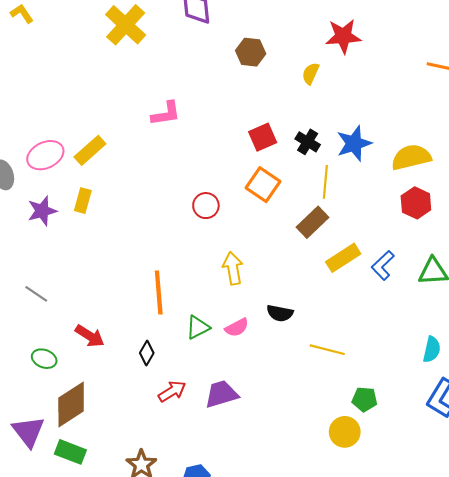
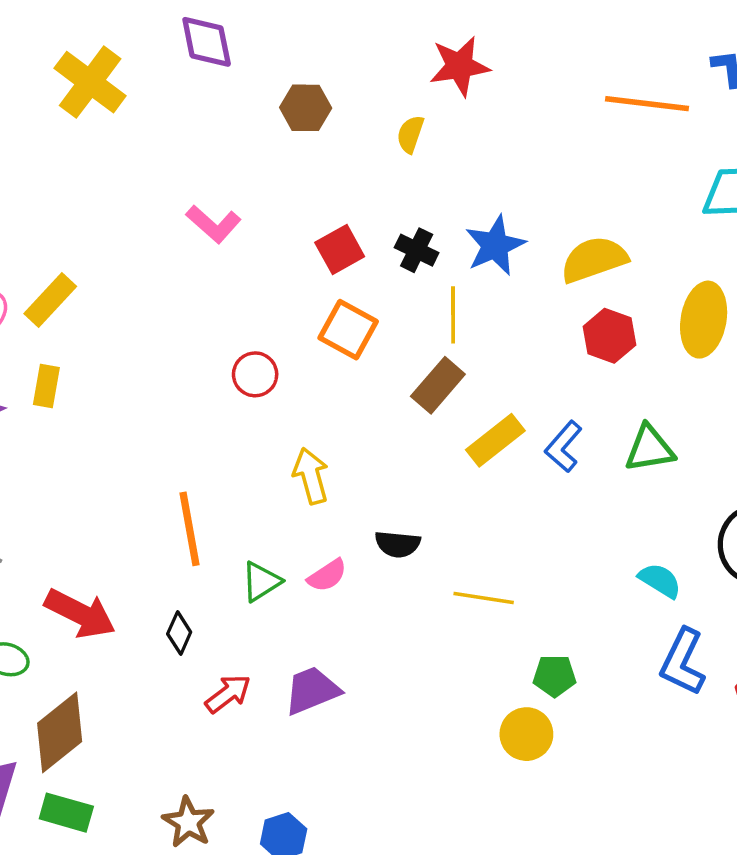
pink L-shape: (166, 114) -> (214, 224), moved, turned 56
red arrow: (90, 336) -> (80, 614), size x1.4
cyan semicircle: (432, 349) -> (660, 581), turned -65

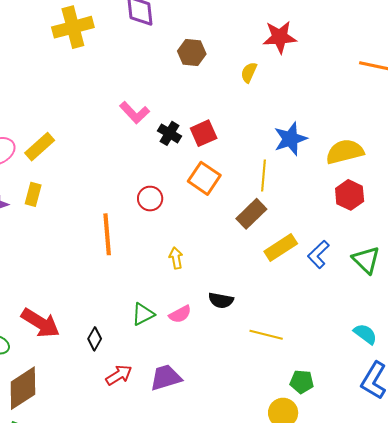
yellow cross: (90, 82) -> (73, 27), turned 33
black cross: (417, 250) -> (170, 133), moved
green triangle: (650, 449) -> (366, 260), turned 48
yellow arrow: (311, 476) -> (176, 258), size x0.7
orange line: (190, 529) -> (107, 234), moved

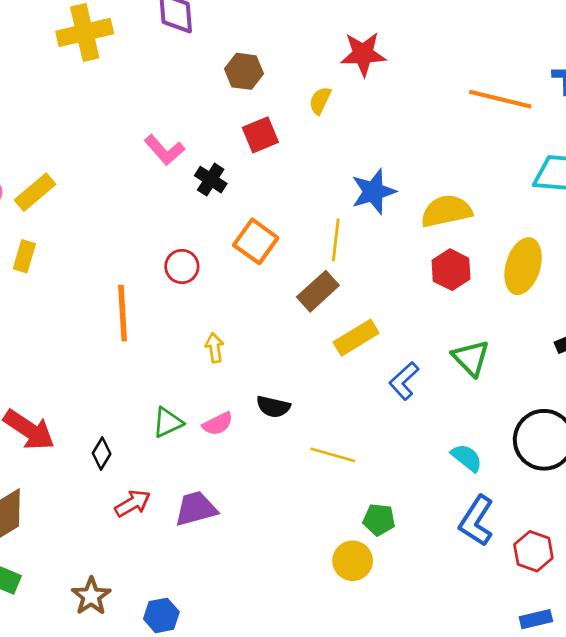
red square: (204, 133) -> (260, 135), moved
blue L-shape: (318, 254) -> (404, 381), moved

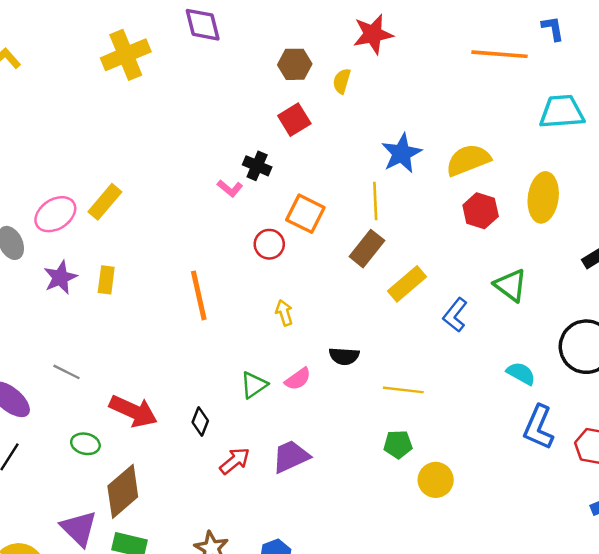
brown hexagon: (244, 71) -> (295, 64), moved
pink L-shape: (164, 150) -> (230, 188), moved, size x0.7
yellow rectangle: (24, 256) -> (106, 280), moved
red circle: (182, 267) -> (269, 244), moved
green pentagon: (379, 520) -> (398, 444), moved

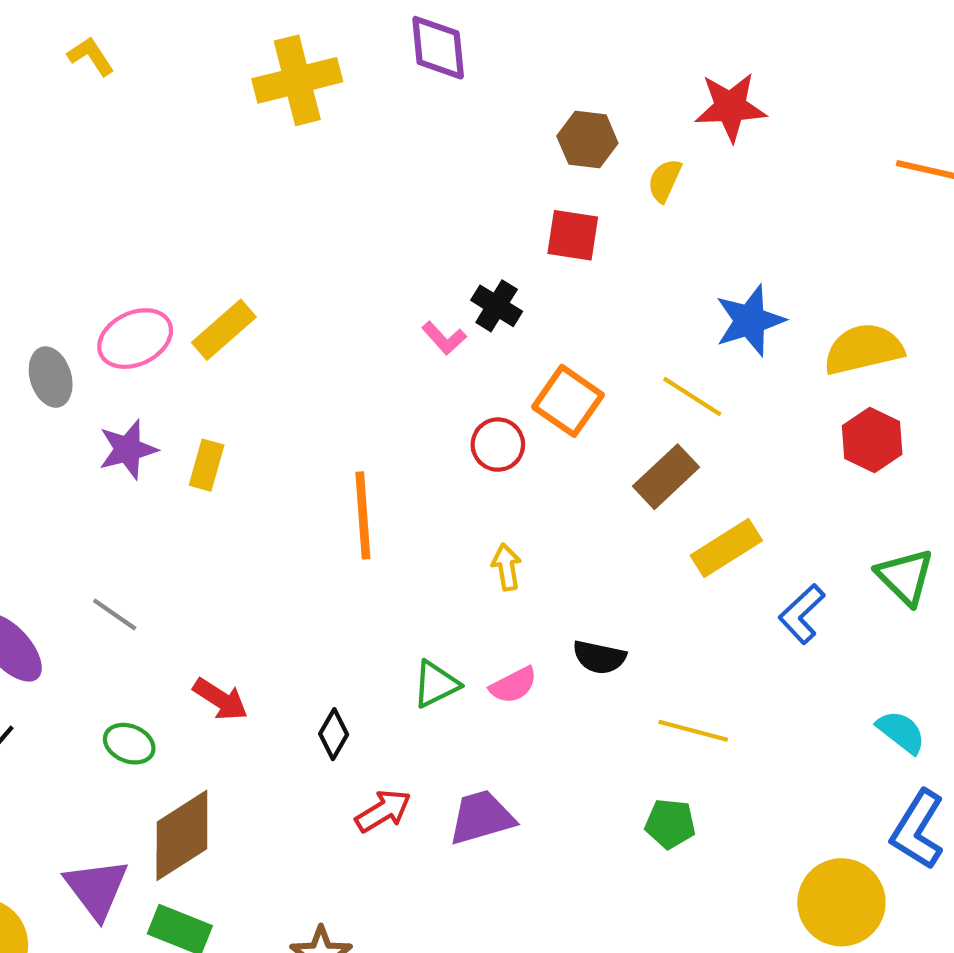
red square: (294, 120) -> (573, 235), turned 32
yellow line: (375, 201) -> (692, 397), turned -63
red arrow: (133, 411) -> (220, 699), size x0.7
yellow circle: (436, 480) -> (841, 902), moved, size x1.4

